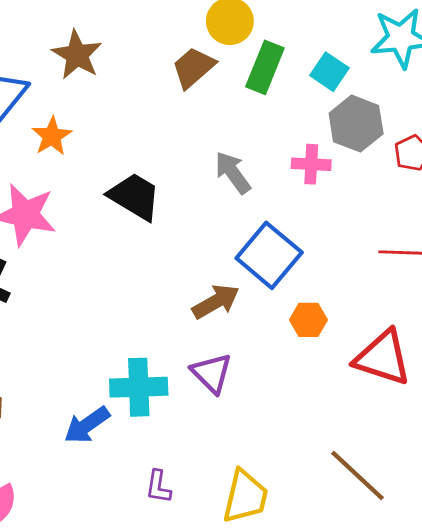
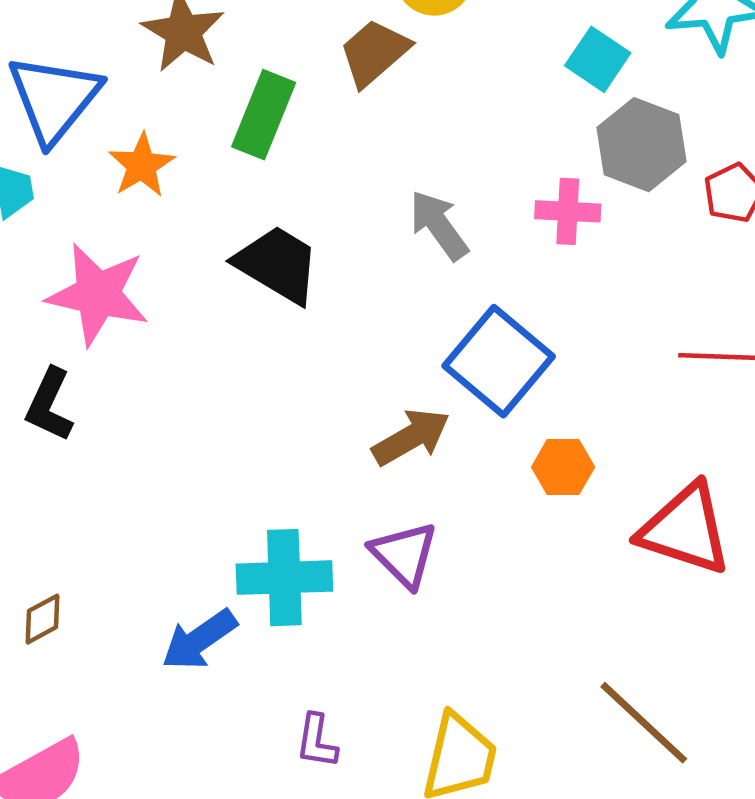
green rectangle: (265, 67) -> (264, 115), moved

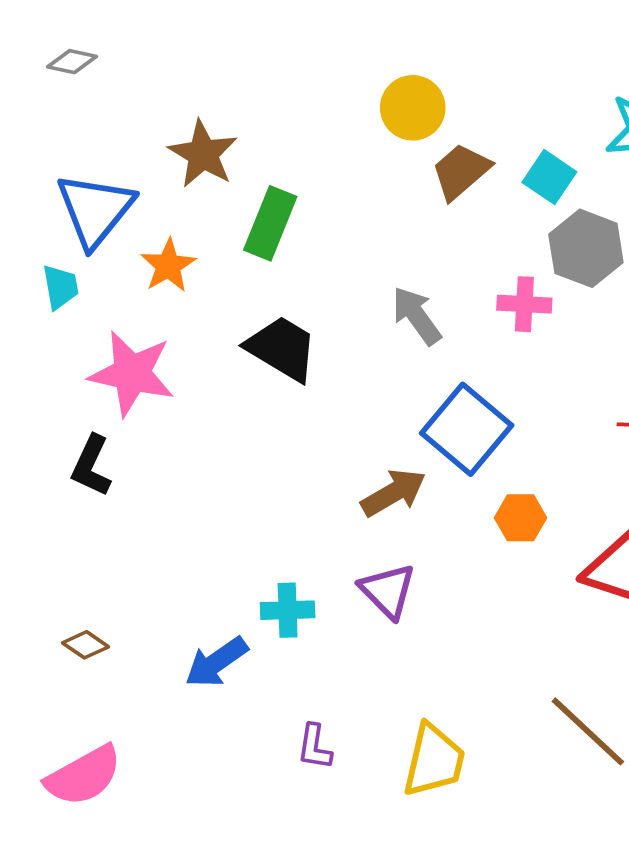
brown trapezoid: (374, 52) -> (461, 171), moved
cyan cross: (284, 578) -> (288, 610), size x0.7
brown diamond: (43, 619) -> (85, 645), turned 63

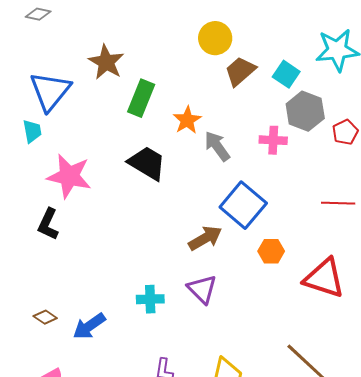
orange star: (168, 266) -> (187, 120), moved
blue arrow: (216, 662) -> (89, 326), moved

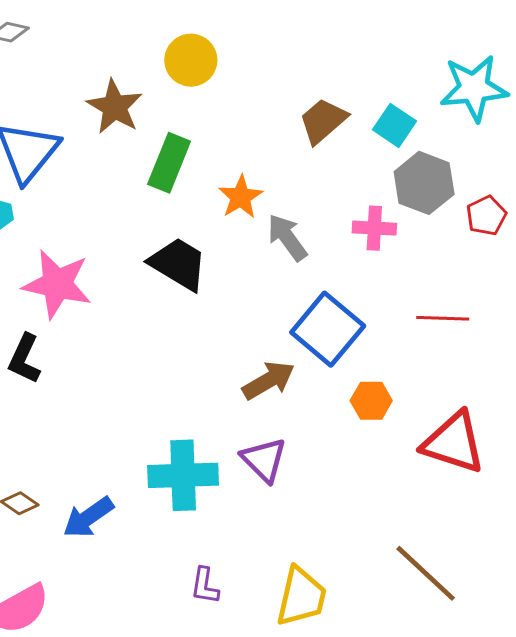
yellow circle: (215, 38) -> (191, 60), moved
red line: (338, 203) -> (443, 318), moved
cyan cross: (150, 299) -> (183, 475), size x1.6

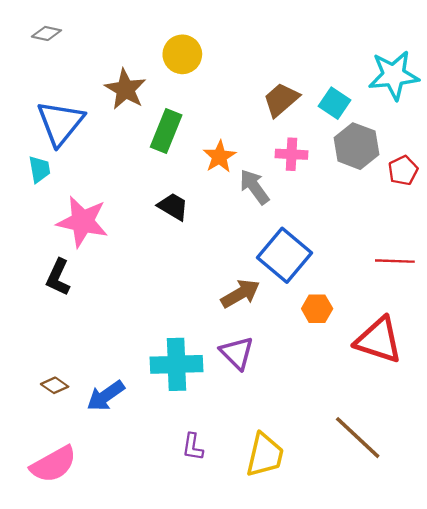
pink cross: (374, 228) -> (291, 154), moved
black trapezoid: (178, 264) -> (173, 206), size x0.7
red line: (443, 318) -> (395, 261), moved

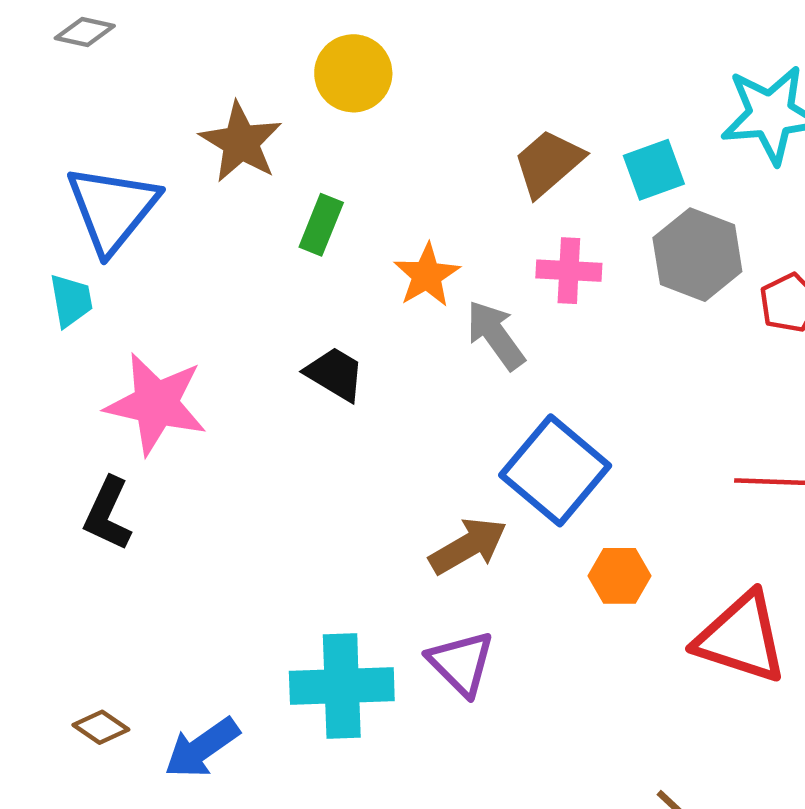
cyan square: (334, 103) -> (654, 170), turned 36
green rectangle: (166, 131) -> (321, 225), size x0.7

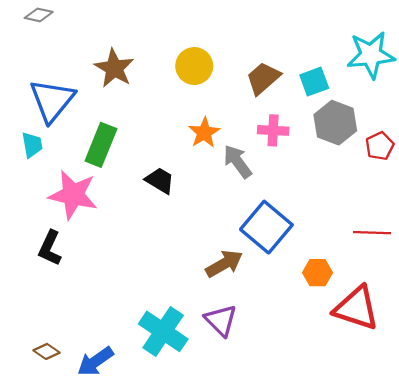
yellow circle: (353, 73) -> (194, 66), moved
green rectangle: (321, 225) -> (101, 145), moved, size x1.5
orange hexagon: (619, 576) -> (318, 273), moved
cyan cross: (342, 686) -> (163, 331), turned 36

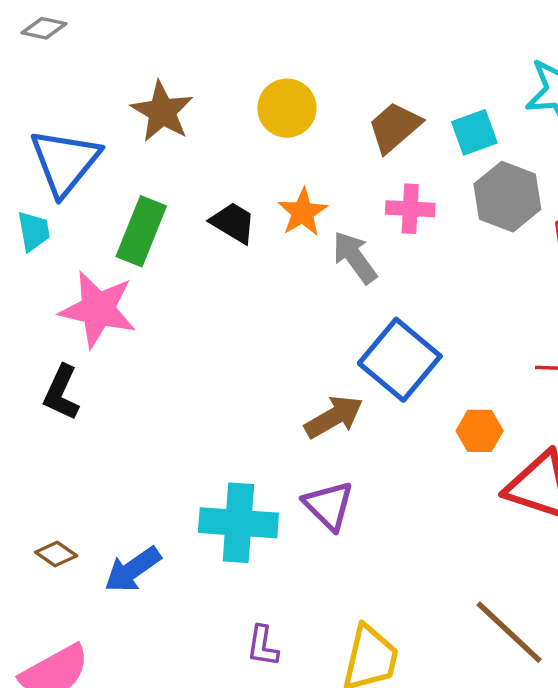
black trapezoid: (160, 180) -> (233, 223), moved
cyan cross: (163, 331) -> (238, 523), turned -30

